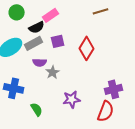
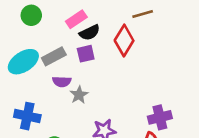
black semicircle: (37, 27) -> (90, 33), moved
red diamond: (87, 48) -> (124, 40), moved

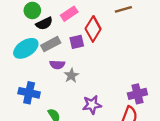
black semicircle: (90, 33) -> (44, 23), moved
red diamond: (124, 40) -> (93, 29), moved

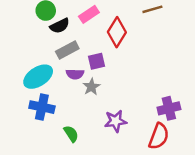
purple square: (77, 42) -> (97, 61), moved
cyan ellipse: (26, 48) -> (38, 77), moved

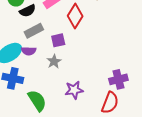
purple semicircle: (75, 74) -> (29, 51), moved
green semicircle: (71, 134) -> (37, 101), size x1.5

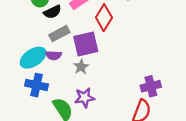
purple square: (58, 40) -> (86, 44), size x1.6
purple star: (74, 90) -> (85, 98), moved

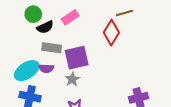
red diamond: (104, 18) -> (111, 33), moved
gray rectangle: (59, 34) -> (52, 48), turned 36

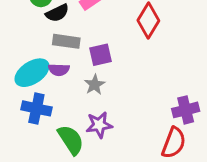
purple square: (77, 58) -> (101, 55), size x0.7

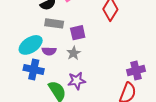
purple semicircle: (59, 70) -> (49, 51), moved

